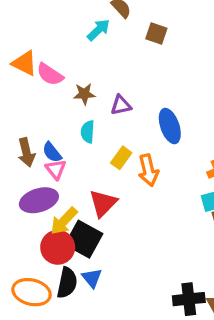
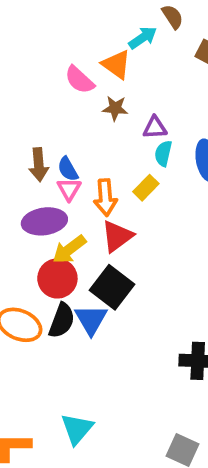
orange triangle: (25, 63) -> (116, 64), moved
cyan semicircle: (88, 132) -> (163, 153), moved
orange arrow: (148, 170) -> (105, 198), moved
black square: (84, 239) -> (112, 287), moved
blue triangle: (92, 278) -> (91, 320), size x1.4

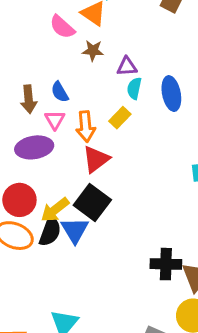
blue semicircle: (68, 169) -> (60, 92), moved
yellow arrow: (69, 249) -> (55, 210), moved
red circle: (57, 278) -> (19, 200), moved

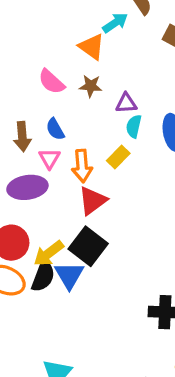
pink semicircle: (62, 27) -> (51, 82), moved

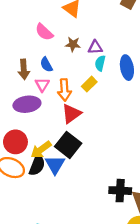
brown star: (91, 86) -> (73, 44), moved

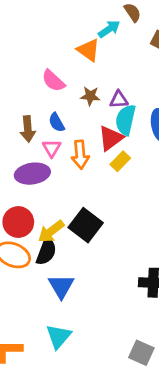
cyan semicircle: (100, 63) -> (126, 120), size x1.5
yellow rectangle: (89, 84) -> (120, 161), moved
red triangle: (71, 114) -> (111, 138), moved
blue triangle: (55, 165) -> (61, 286), moved

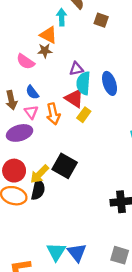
cyan arrow: (109, 29) -> (62, 17), turned -49
brown star: (90, 96) -> (45, 51), moved
red triangle: (111, 138) -> (74, 98), turned -42
blue triangle: (61, 286) -> (77, 253), moved

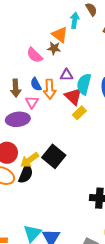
purple triangle: (76, 69) -> (66, 75), moved
orange arrow: (53, 114) -> (50, 89), moved

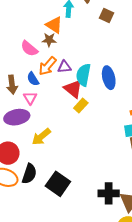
orange arrow: (50, 89) -> (47, 66), moved, turned 48
black square: (54, 156) -> (58, 184), moved
yellow arrow: (30, 160) -> (41, 137), moved

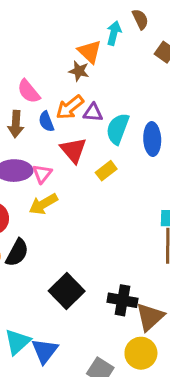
pink semicircle: (29, 48) -> (29, 91), moved
red triangle: (73, 89) -> (73, 150), moved
pink triangle: (30, 98) -> (42, 174), moved
black square: (58, 184) -> (67, 291), moved

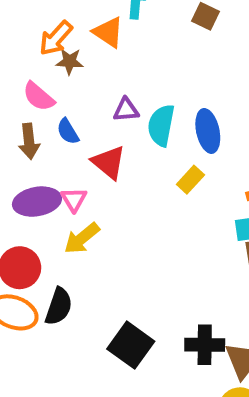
brown star: (79, 71) -> (70, 61), moved
orange arrow: (70, 107) -> (56, 38), moved
yellow rectangle: (106, 171) -> (190, 180), moved

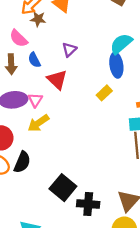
purple triangle: (126, 110) -> (69, 50), turned -42
cyan semicircle: (161, 125) -> (121, 44), moved, turned 35
black cross: (205, 345) -> (88, 204), moved

